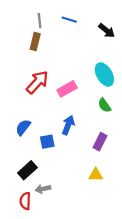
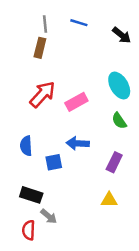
blue arrow: (68, 125) -> (78, 143), turned -108
blue semicircle: (23, 127) -> (26, 146), turned -42
black rectangle: (27, 170) -> (31, 195), turned 60
gray arrow: (43, 189) -> (49, 216), turned -128

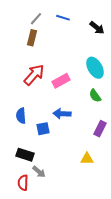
gray line: (45, 24) -> (36, 19), turned 48
purple rectangle: (114, 162) -> (100, 129), moved

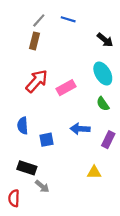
black arrow: (97, 28) -> (105, 40), moved
blue arrow: (62, 114) -> (80, 129), moved
red semicircle: (23, 183) -> (14, 198), moved

